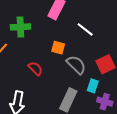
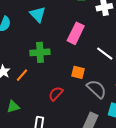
red semicircle: (35, 68) -> (56, 94), turned -91

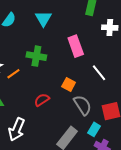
pink rectangle: (76, 33) -> (76, 46), turned -60

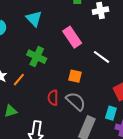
green cross: (36, 56) -> (37, 57), turned 30
red semicircle: (42, 100) -> (53, 98), turned -42
gray semicircle: (83, 105) -> (76, 101), moved

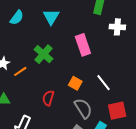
white line: (101, 57) -> (104, 83), moved
gray semicircle: (76, 101) -> (83, 108), moved

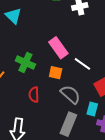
pink rectangle: (83, 45) -> (58, 48), moved
green cross: (44, 54) -> (25, 63), moved

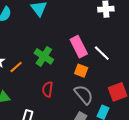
white line: (82, 64) -> (102, 53), moved
orange square: (56, 73) -> (81, 71), moved

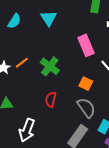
pink rectangle: (79, 47) -> (86, 45), moved
orange line: (16, 67) -> (22, 63), moved

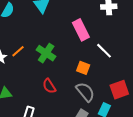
red semicircle: (51, 99) -> (49, 86), turned -42

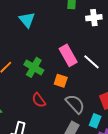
pink rectangle: (81, 30) -> (68, 55), moved
orange square: (83, 68) -> (61, 81), moved

